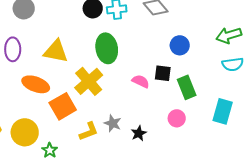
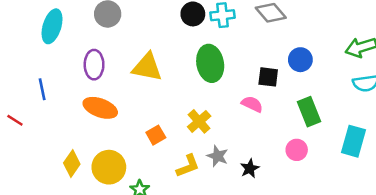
black square: (163, 73) -> (268, 77), moved
yellow cross: (89, 81) -> (199, 121), moved, size x0.7
orange ellipse: (36, 84) -> (100, 108), moved
orange square: (63, 106) -> (156, 135), size x0.6

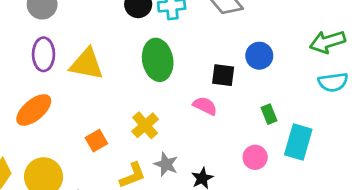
purple ellipse: (94, 65) -> (43, 54), moved
orange ellipse: (100, 108) -> (34, 110), turned -60
green rectangle: (309, 112) -> (269, 114), size x0.6
cyan rectangle: (353, 141) -> (298, 142), moved

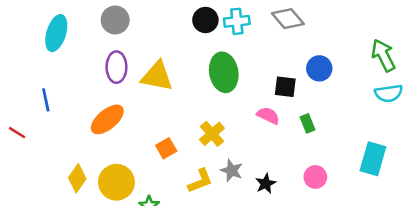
green arrow: (327, 42) -> (383, 55), turned 80
green rectangle: (269, 114) -> (307, 123), moved
cyan rectangle: (298, 142) -> (373, 159), moved
pink circle: (255, 157) -> (315, 177), moved

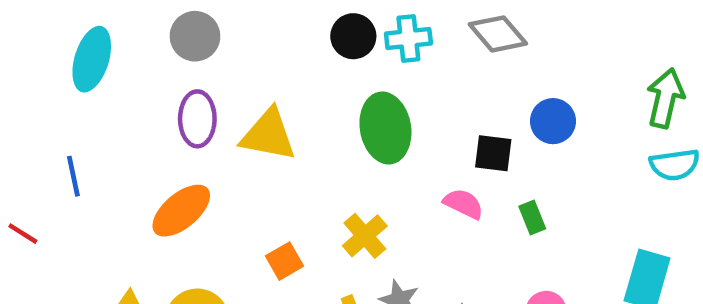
green arrow: (383, 55) -> (665, 98), turned 40

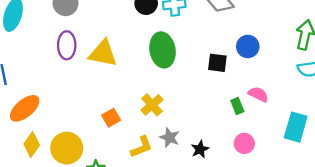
pink semicircle: (463, 204) -> (258, 94), moved
orange ellipse: (181, 211) -> (25, 108), moved
green rectangle: (532, 217) -> (237, 106), moved

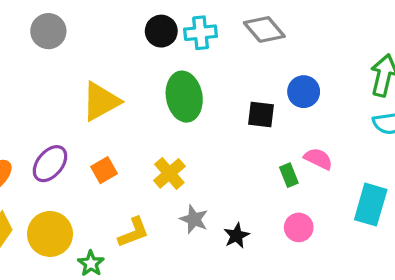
purple ellipse: (67, 45) -> (50, 164), moved, turned 40
yellow triangle: (103, 53) -> (101, 101), turned -40
orange square: (111, 118) -> (104, 170), moved
yellow L-shape: (141, 147) -> (133, 232), moved

